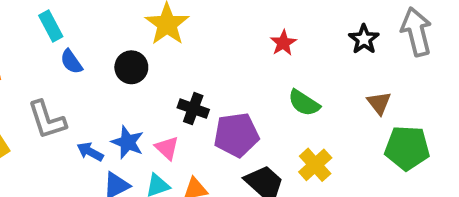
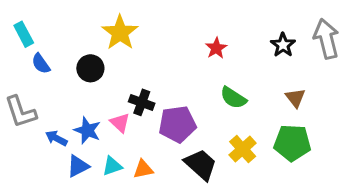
pink triangle: (167, 148) -> (120, 123), moved
green pentagon: (407, 148) -> (292, 143), moved

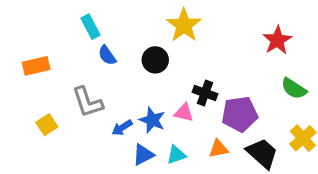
red star: (216, 48) -> (277, 40), size x1.4
pink triangle: (120, 123) -> (184, 113), turned -30
blue arrow: (56, 138) -> (122, 128), turned -60
orange triangle: (143, 169) -> (219, 149), moved

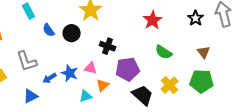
blue semicircle: (107, 55) -> (49, 30), moved
black cross: (205, 93) -> (108, 46), moved
orange triangle: (219, 149) -> (103, 85), moved, turned -32
blue triangle: (143, 155) -> (31, 96), moved

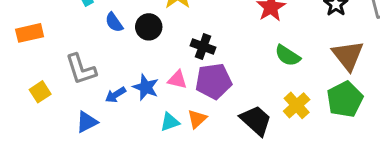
brown triangle: (204, 52) -> (348, 56), size x1.6
purple pentagon: (128, 69) -> (214, 81), moved
green pentagon: (202, 81) -> (345, 99), turned -30
orange triangle: (103, 85) -> (197, 119), moved

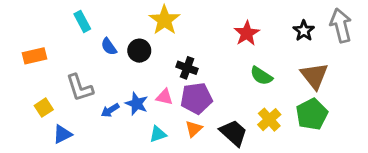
orange triangle: (197, 119) -> (194, 129), moved
blue triangle: (87, 122) -> (62, 134), moved

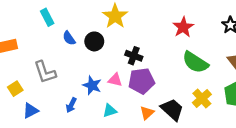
green semicircle: (261, 76) -> (195, 62), size x1.4
blue arrow: (110, 110) -> (71, 105), moved, turned -32
orange triangle: (194, 129) -> (147, 113), moved

